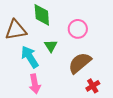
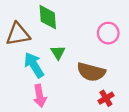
pink circle: (78, 29) -> (108, 33), moved
brown semicircle: (80, 63) -> (91, 72), turned -125

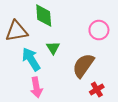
brown semicircle: (91, 72) -> (83, 65), turned 110

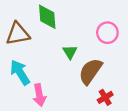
green triangle: (53, 48) -> (70, 52), moved
cyan arrow: (31, 59) -> (20, 72), moved

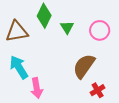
green diamond: (47, 17) -> (44, 16), turned 30
green triangle: (70, 52) -> (67, 27), moved

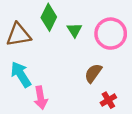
pink circle: (100, 30) -> (111, 34), size x1.4
brown semicircle: (84, 66) -> (93, 73), size x0.7

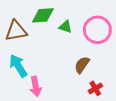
green diamond: (49, 17) -> (43, 15), turned 60
green triangle: (74, 30) -> (65, 27), turned -40

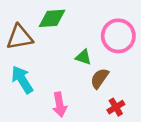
green triangle: (65, 27) -> (83, 57), moved
pink arrow: (36, 86) -> (60, 105), moved

